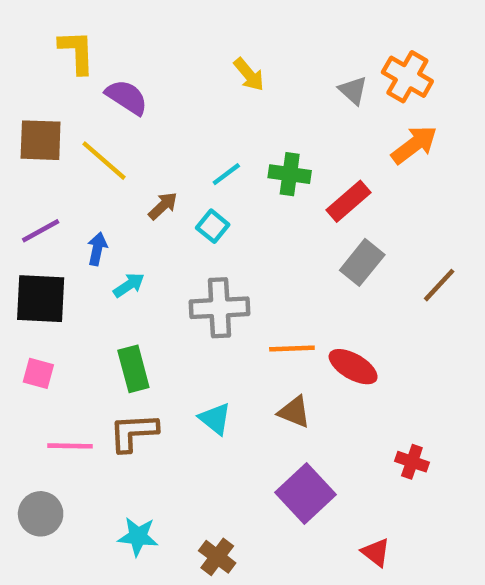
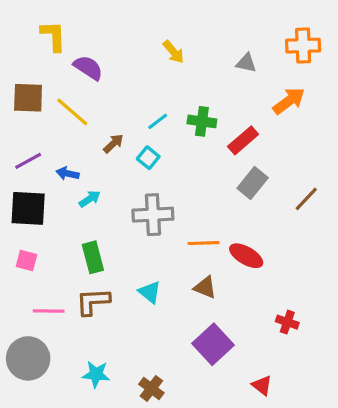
orange cross: (407, 77) -> (303, 46), moved, turned -32
gray triangle: (353, 90) -> (246, 63), turned -30
blue arrow: (97, 249) -> (68, 174), turned -90
gray circle: (41, 514) -> (28, 358), size x1.4

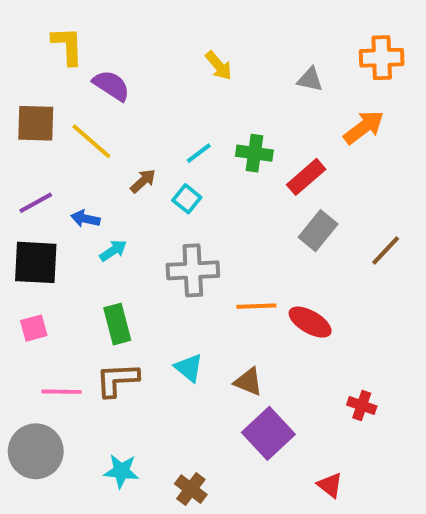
pink square: (27, 260) -> (34, 328), turned -30
brown triangle: (205, 287) -> (248, 382), moved

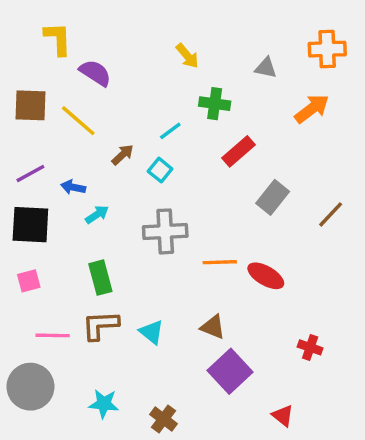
green cross: (254, 153) -> (215, 104), moved
red rectangle: (306, 177) -> (238, 151), moved
cyan triangle: (189, 368) -> (152, 332), moved

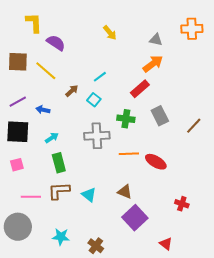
green cross: (215, 104) -> (126, 119), moved
orange arrow: (312, 109) -> (153, 64), moved
gray rectangle: (273, 197) -> (160, 116), turned -66
cyan arrow: (97, 214) -> (52, 138), moved

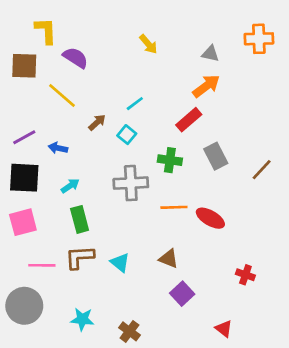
brown square: (18, 62) -> (24, 66), moved
pink square: (17, 165) -> (23, 222), size x1.5
purple square: (135, 218) -> (182, 294), size x0.7

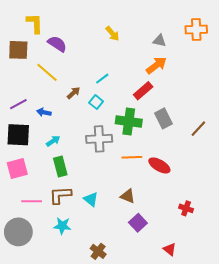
green cross: (170, 160) -> (129, 121), size x1.4
cyan star: (82, 319) -> (62, 226), moved

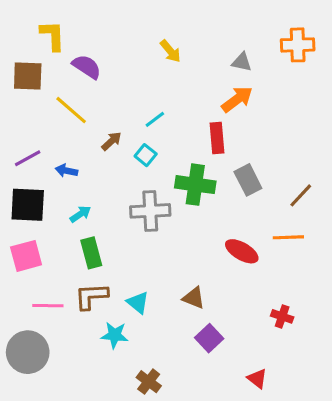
red rectangle: (143, 91) -> (217, 138), turned -54
orange line: (132, 157) -> (288, 237), moved
cyan star: (62, 226) -> (115, 335), moved

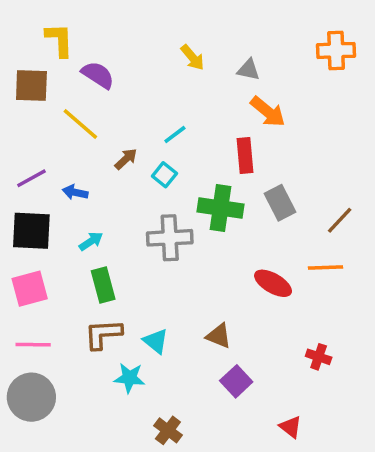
gray triangle: (242, 62) -> (249, 70), moved
orange arrow: (237, 99) -> (268, 112), turned 76
pink line: (48, 306) -> (33, 345), moved

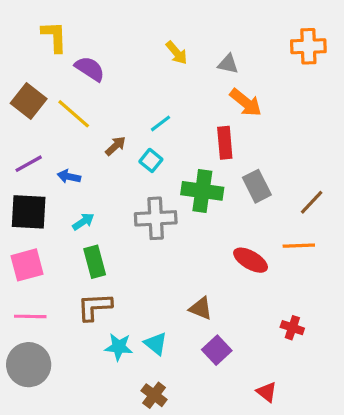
brown square: (31, 85) -> (29, 101), moved, turned 36
cyan triangle: (156, 341) -> (156, 344), moved

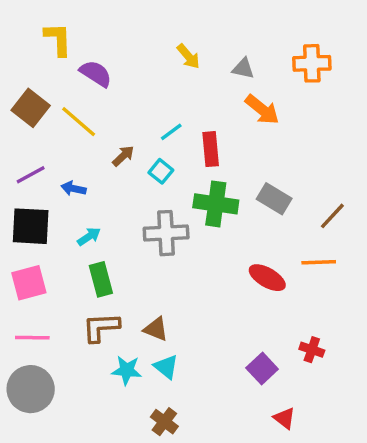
orange cross: (308, 46) -> (312, 63), moved
red rectangle: (225, 143) -> (211, 149), moved
gray rectangle: (257, 186) -> (274, 199), turned -32
brown triangle: (201, 308) -> (156, 329), moved
purple square: (217, 350) -> (262, 369), moved

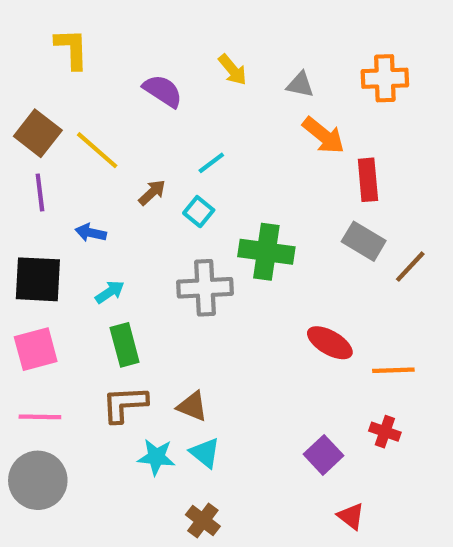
purple semicircle: (96, 74) -> (163, 91), moved
red rectangle: (211, 149) -> (368, 180), moved
purple line: (31, 175) -> (40, 193), moved, turned -68
gray rectangle: (274, 199) -> (364, 241), moved
orange line: (319, 262) -> (393, 370), moved

